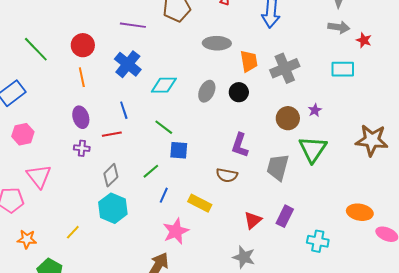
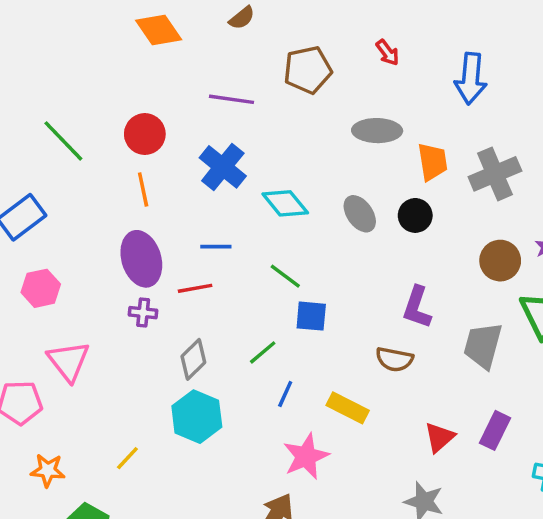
cyan diamond: (164, 85) -> (285, 203), turned 52
gray ellipse: (207, 91) -> (360, 214), turned -60
blue line: (124, 110) -> (216, 247), turned -72
purple ellipse: (81, 117) -> (141, 259), size x1.4

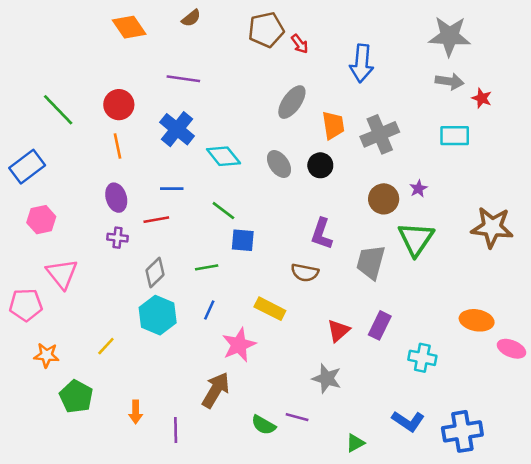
brown pentagon: (308, 70) -> (266, 30), moved
gray ellipse: (377, 131) -> (292, 102), turned -56
purple ellipse: (141, 259) -> (116, 198), size x0.7
green line: (263, 352) -> (207, 267), turned 30
blue line: (285, 394) -> (209, 310), moved

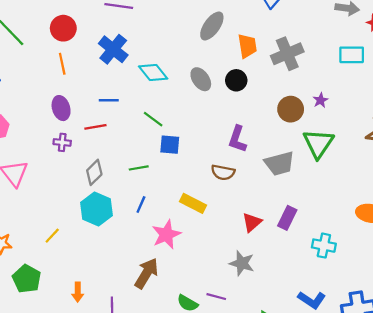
gray trapezoid: (371, 262) -> (280, 163), turned -120

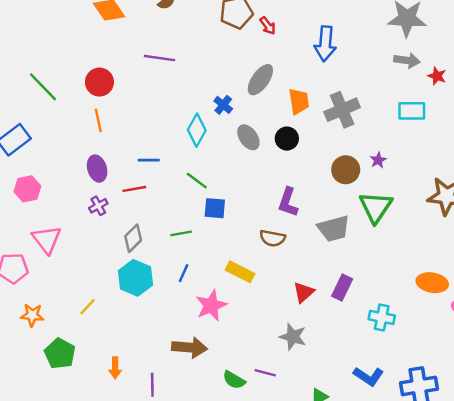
blue cross: (113, 49) -> (223, 105), moved, size x0.6
cyan diamond: (153, 73) -> (197, 130), turned 68
purple cross: (62, 142) -> (98, 206), turned -35
brown arrow: (146, 273) -> (190, 348), turned 64

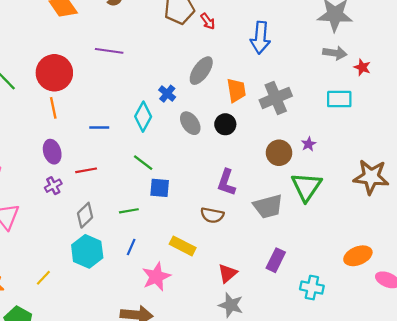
red circle: (99, 82) -> (54, 73), size x1.4
blue line: (149, 160) -> (99, 128), moved
orange ellipse: (432, 283) -> (358, 256), turned -32
red triangle: (304, 292) -> (228, 273), moved

